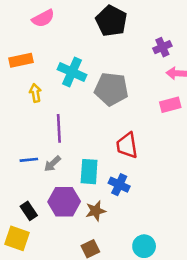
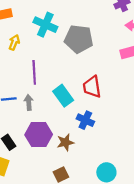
yellow arrow: (35, 93) -> (14, 42), turned 32
gray arrow: (52, 164) -> (29, 102), turned 128
cyan rectangle: (89, 172) -> (63, 96), moved, turned -40

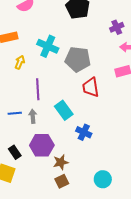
red trapezoid: (92, 87) -> (91, 87), moved
brown star: (65, 142) -> (61, 162), moved

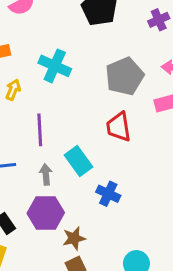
purple cross: (117, 27) -> (159, 20), moved
gray pentagon: (78, 59) -> (125, 76), moved, turned -30
gray arrow: (33, 116) -> (46, 174), moved

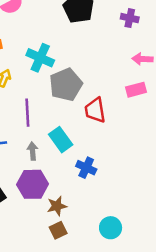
purple cross: (159, 20) -> (130, 18), turned 36
gray pentagon: (125, 76) -> (66, 85), moved

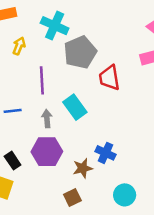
blue cross: (86, 168) -> (106, 153), moved
brown star: (57, 206) -> (83, 168), moved

